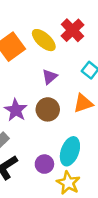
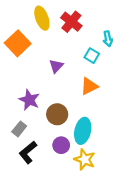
yellow ellipse: (44, 40) -> (42, 18), moved, turned 35
brown circle: (48, 109) -> (57, 114), moved

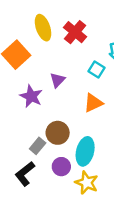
purple star: (29, 100) -> (31, 96), moved
gray rectangle: (19, 129) -> (38, 146), moved

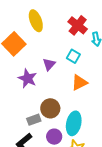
red cross: (75, 32) -> (78, 25), moved
cyan square: (97, 70) -> (73, 56), moved
gray rectangle: (38, 146) -> (34, 120), turned 32

